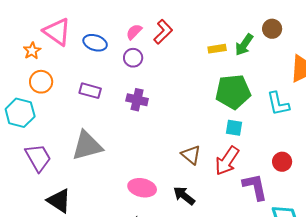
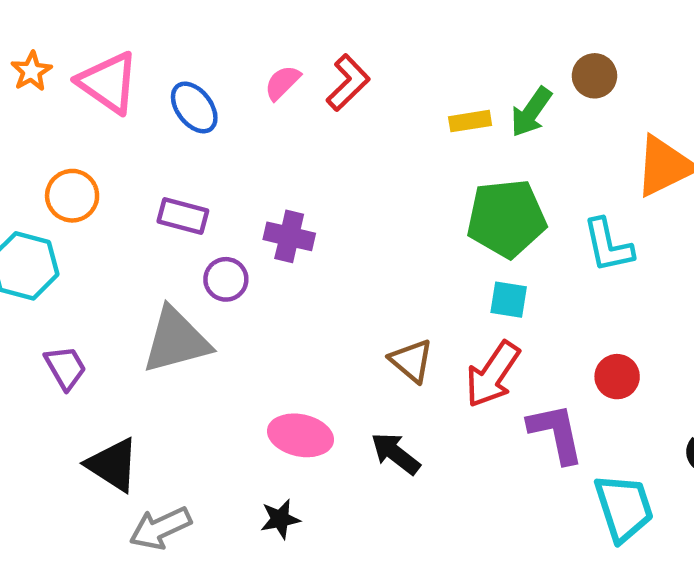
blue ellipse: (95, 43) -> (194, 107), turned 35
orange star: (32, 51) -> (31, 71), moved
purple circle: (133, 58) -> (226, 279), moved
purple trapezoid: (38, 158) -> (65, 368), size x0.7

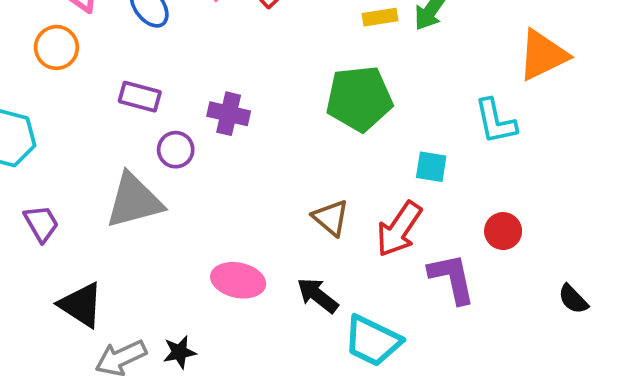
orange circle: (72, 196) -> (56, 47), moved
green pentagon: (506, 218) -> (359, 99), moved
cyan square: (509, 300) -> (431, 167), moved
cyan trapezoid: (624, 508) -> (372, 341), moved, turned 134
black star: (280, 519) -> (179, 352), moved

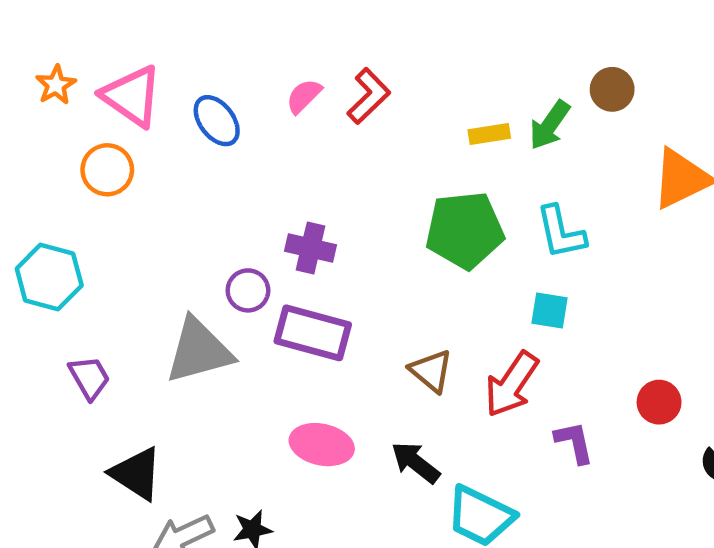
purple rectangle: (140, 97) -> (313, 333), moved, size x1.5
cyan L-shape: (495, 121) -> (561, 232), moved
red circle: (503, 231) -> (659, 402), moved
purple L-shape: (452, 278) -> (574, 442), size x0.7

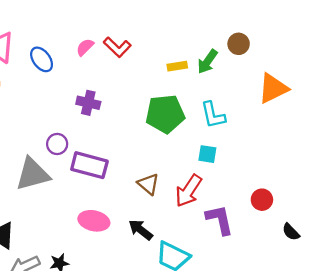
red L-shape: (369, 96) -> (117, 47), turned 88
purple cross: (311, 248) -> (88, 103), moved
purple L-shape: (574, 442) -> (220, 220), size x1.4

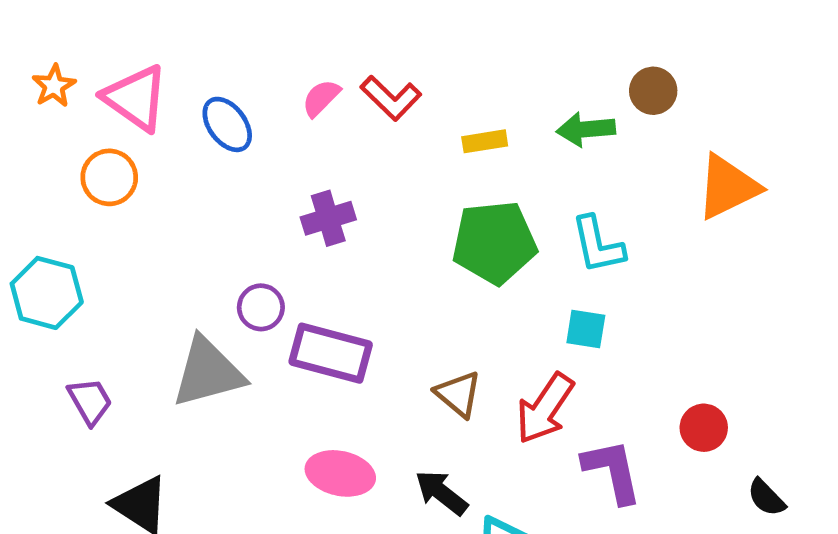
green arrow: (207, 62) -> (586, 129), turned 50
yellow rectangle: (177, 66) -> (485, 141), moved
purple cross: (88, 103) -> (328, 218), turned -30

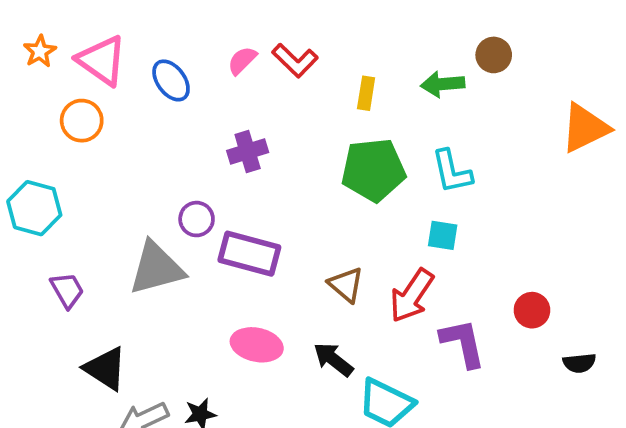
yellow rectangle: (485, 141) -> (366, 93), turned -72
orange triangle: (728, 187) -> (585, 128), moved
black semicircle: (766, 498) -> (579, 363), turned -52

